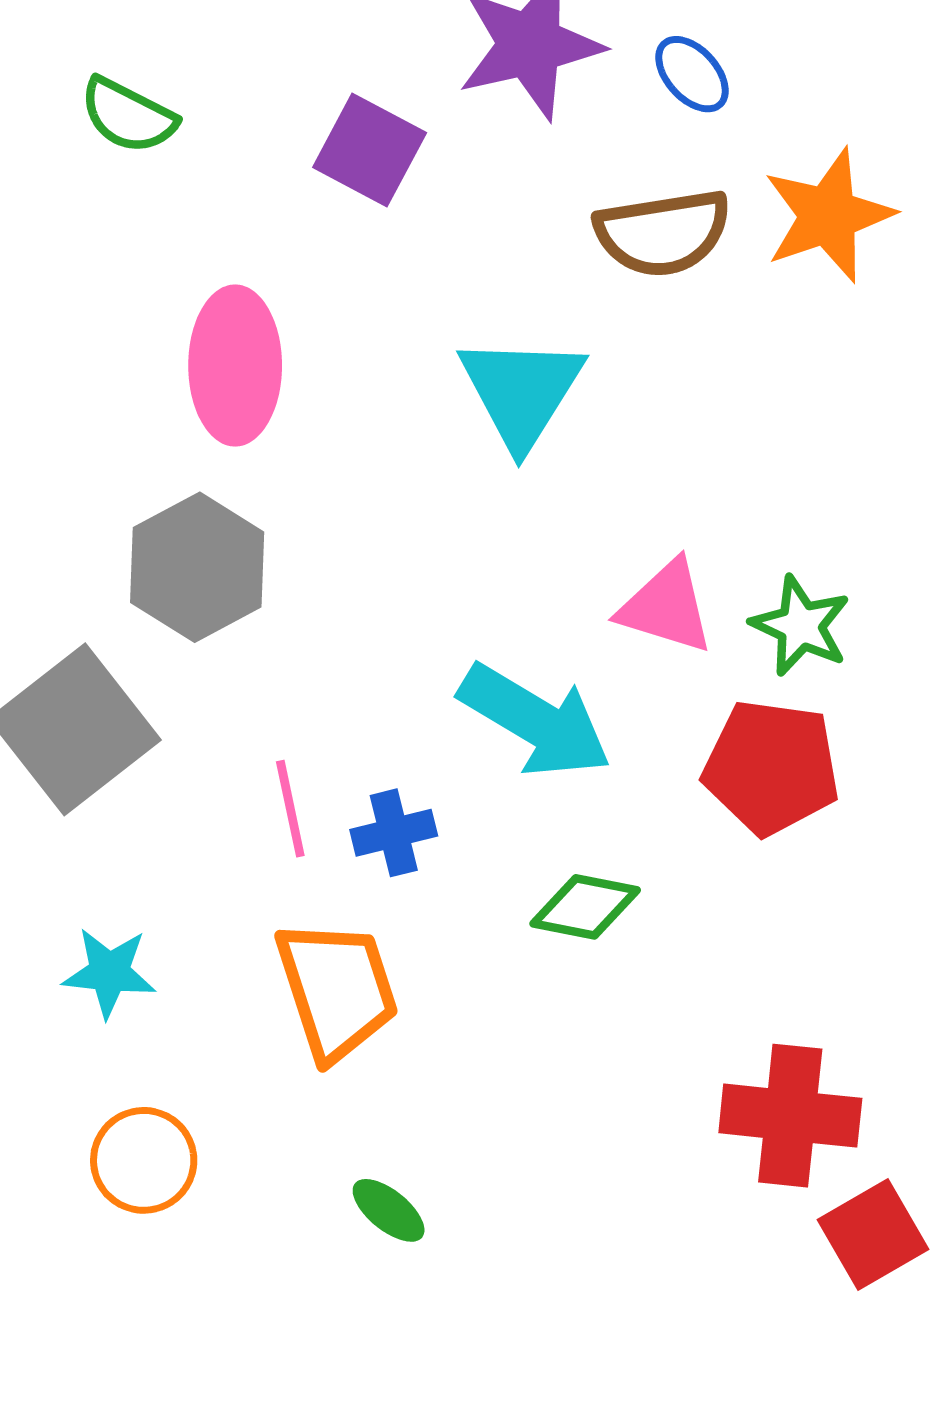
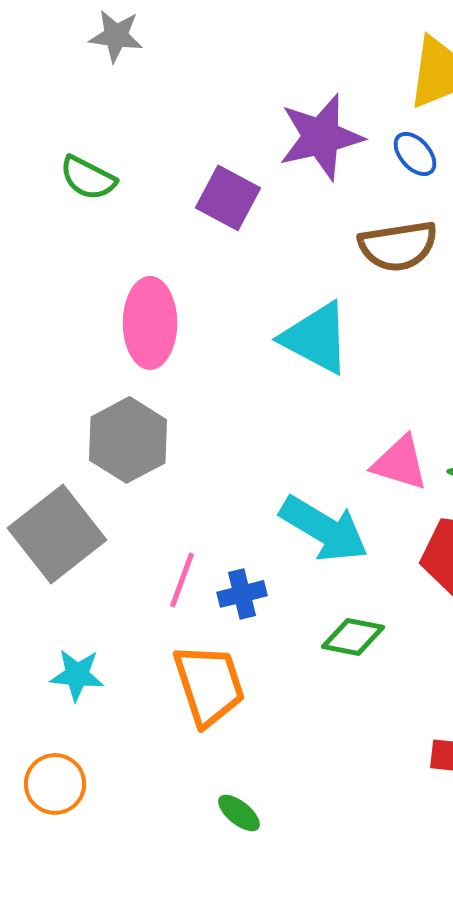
cyan triangle: (521, 391) -> (316, 338), turned -34
pink line: (290, 809) -> (182, 580), turned 32
orange circle: (144, 1160) -> (55, 784), moved

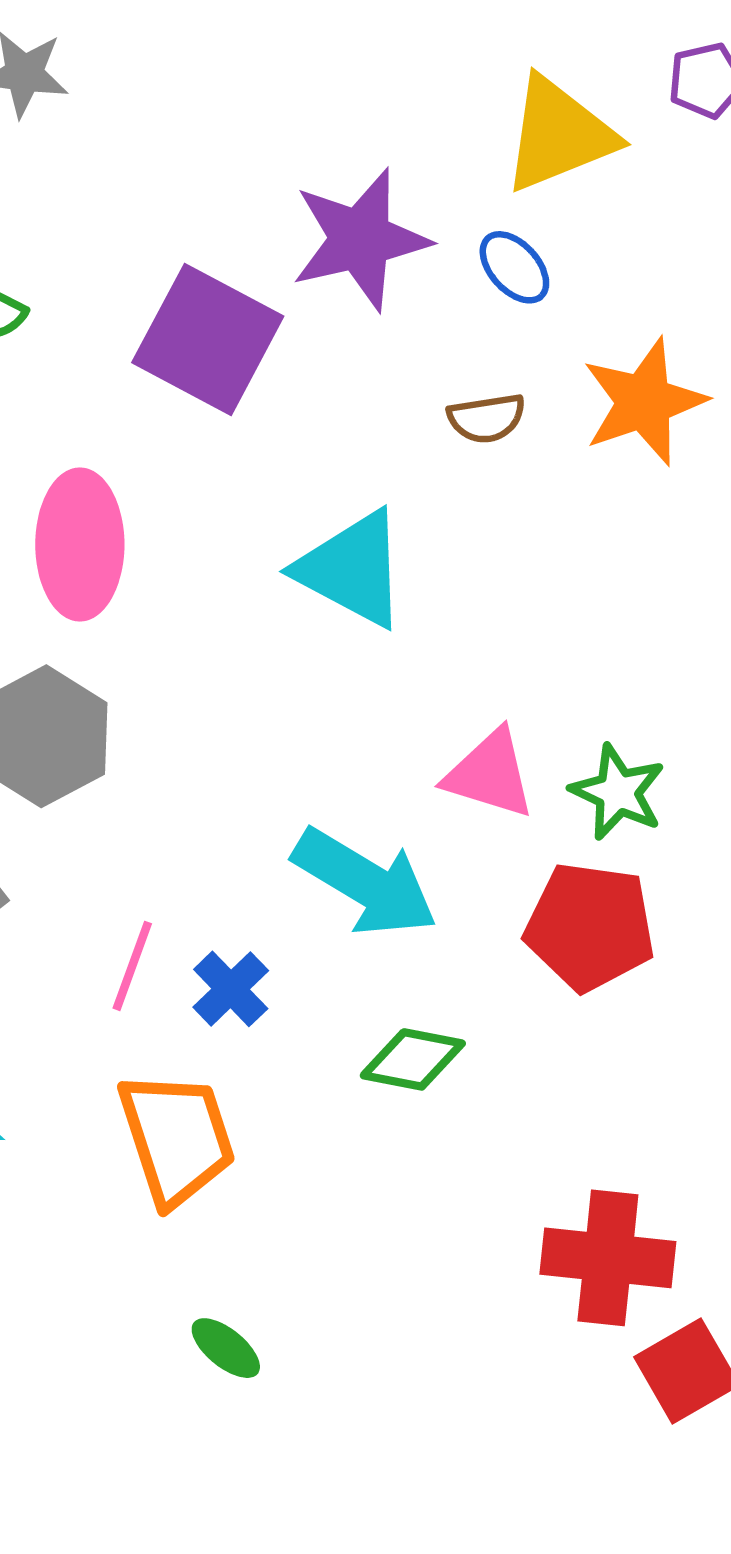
purple square: (228, 198) -> (208, 339), size x1.4
brown semicircle: (398, 246) -> (487, 418), size x0.6
blue cross: (242, 594) -> (231, 989), turned -30

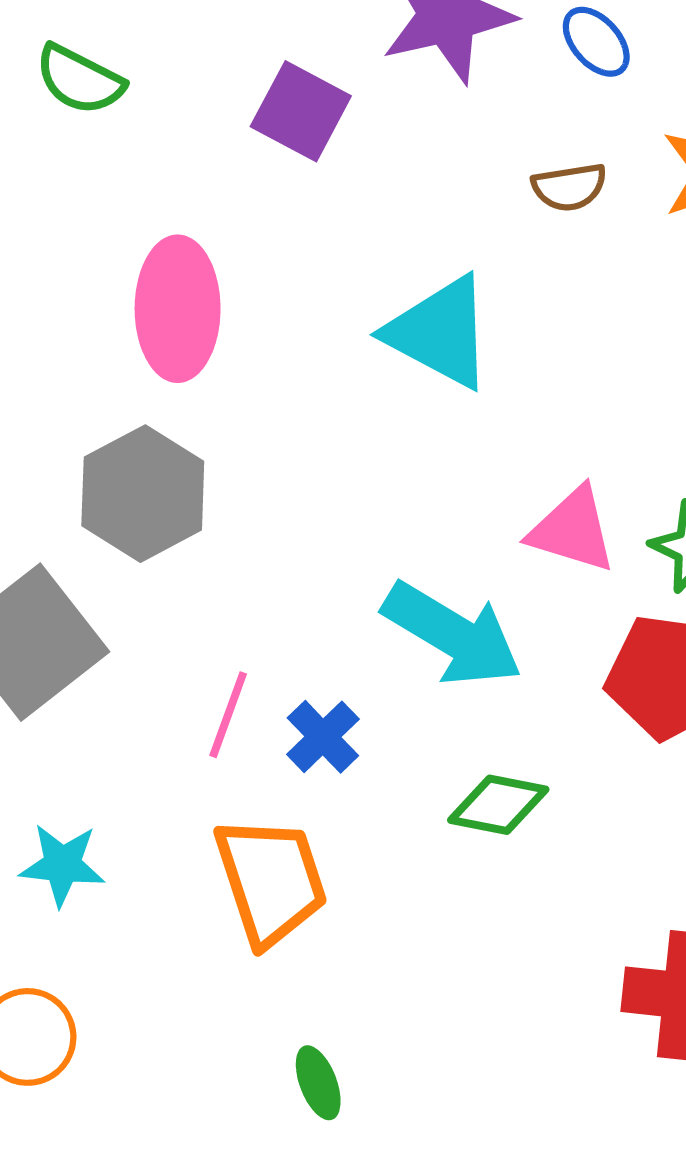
purple square: (208, 339) -> (301, 111), size x0.7
green ellipse: (226, 1348) -> (318, 1083), turned 30

